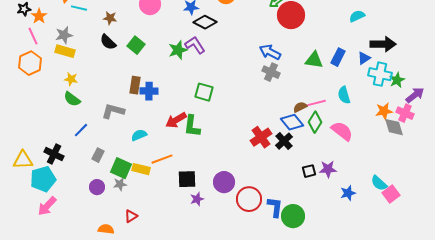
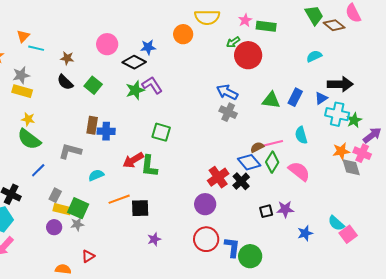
black diamond: (205, 22) -> (134, 62), moved
green semicircle: (72, 99) -> (29, 139), size x1.4
yellow rectangle: (141, 169) -> (62, 209), moved
black square: (187, 179) -> (140, 208), moved
purple circle: (224, 182) -> (205, 204), moved

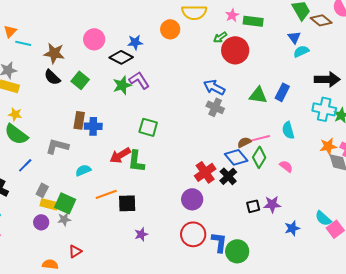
brown star: (67, 58) -> (54, 53), size x1.5
blue triangle: (321, 98) -> (294, 37), moved, turned -32
pink semicircle: (299, 171) -> (286, 166), size x0.6

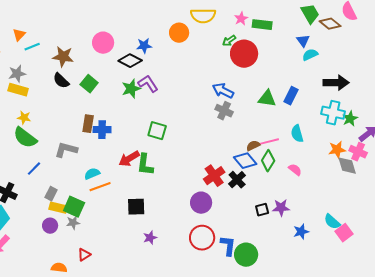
cyan line: (23, 43) -> (32, 47), turned -35
orange line: (106, 194) -> (100, 187), moved

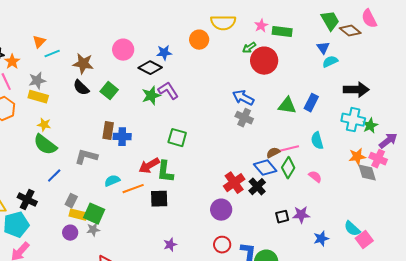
orange line: (100, 187) -> (133, 189), moved
black square: (136, 207) -> (159, 199), moved
red circle: (202, 238) -> (222, 245), size x0.7

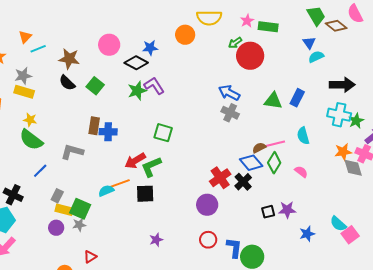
green L-shape: (165, 172) -> (151, 167), turned 60
cyan semicircle: (112, 181) -> (106, 191), moved

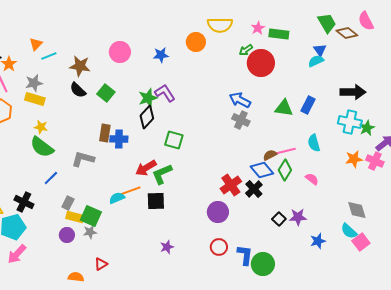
cyan semicircle: (316, 57) -> (316, 61), moved
black diamond: (136, 63) -> (147, 117), moved, turned -75
gray diamond: (353, 168) -> (357, 210), moved
black square: (268, 212) -> (279, 219), turned -32

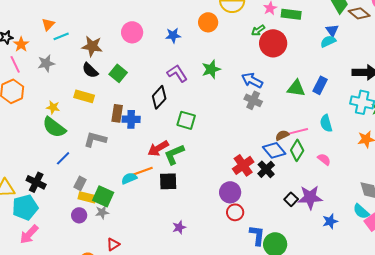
green star: (148, 98) -> (211, 69), moved
yellow rectangle: (35, 99) -> (84, 96), moved
purple star: (298, 217) -> (310, 197), size x1.4
red circle: (219, 247) -> (235, 212), moved

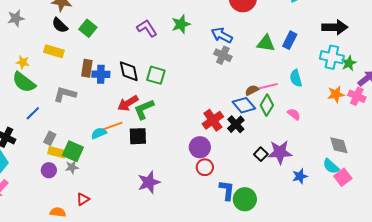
black diamond: (159, 97) -> (129, 71), moved, turned -55
purple star: (179, 227) -> (149, 182), size x1.6

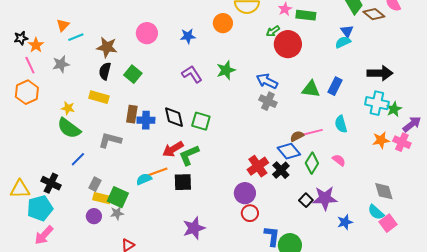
black semicircle: (60, 25) -> (105, 71), turned 60
green diamond: (267, 105) -> (312, 163), moved

